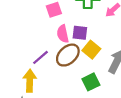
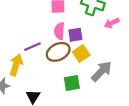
purple square: (80, 33) -> (75, 35), turned -32

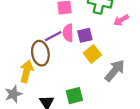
purple line: (32, 47) -> (53, 36), moved
brown ellipse: (58, 52) -> (40, 53), moved, turned -70
green square: (72, 83) -> (74, 96), moved

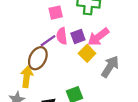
pink arrow: (121, 20) -> (98, 37), moved, size x1.5
brown ellipse: (40, 53) -> (38, 58), turned 45

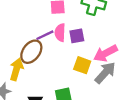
pink arrow: (98, 37) -> (105, 53), moved
yellow square: (87, 53) -> (82, 65), moved, turned -35

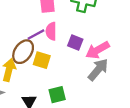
purple square: (77, 36) -> (75, 42), moved, turned 35
yellow square: (82, 65) -> (42, 60), moved

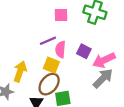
pink semicircle: (51, 31) -> (60, 49), moved
brown ellipse: (23, 52) -> (49, 84), moved

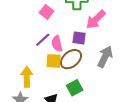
pink square: (61, 15) -> (47, 12), turned -32
pink arrow: (104, 60) -> (96, 20), moved
brown ellipse: (49, 84) -> (71, 59), moved, turned 30

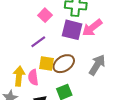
purple square: (79, 38) -> (72, 30), moved, size x1.5
pink semicircle: (57, 44) -> (33, 77), moved

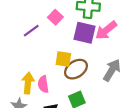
purple line: (38, 42) -> (31, 31), moved
yellow square: (47, 64) -> (63, 59), moved

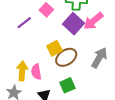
purple square: (85, 33) -> (74, 24), turned 30
yellow square: (63, 59) -> (54, 48), turned -35

